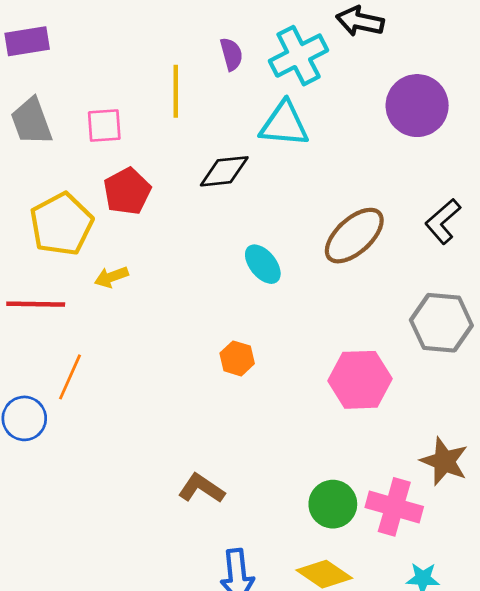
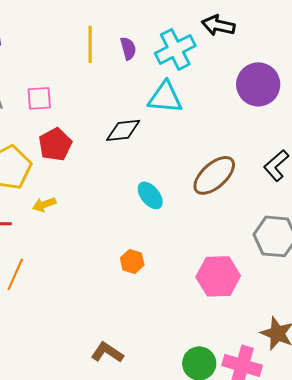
yellow line: (176, 91) -> (90, 44), moved

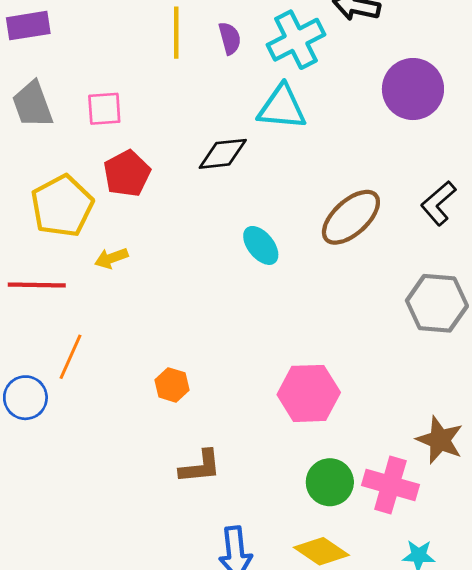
orange hexagon: (132, 261) -> (172, 385), moved
pink hexagon: (218, 276) -> (309, 393), moved
brown L-shape: (107, 352) -> (200, 467), turned 140

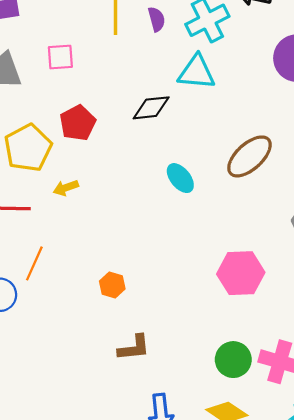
pink square: (104, 109) -> (60, 57), moved
pink hexagon: (309, 393) -> (241, 273), moved

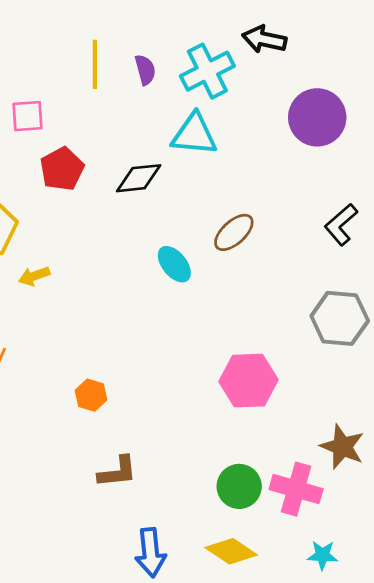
red pentagon: (78, 123) -> (62, 169), moved
brown ellipse: (249, 156) -> (234, 232), moved, size x0.7

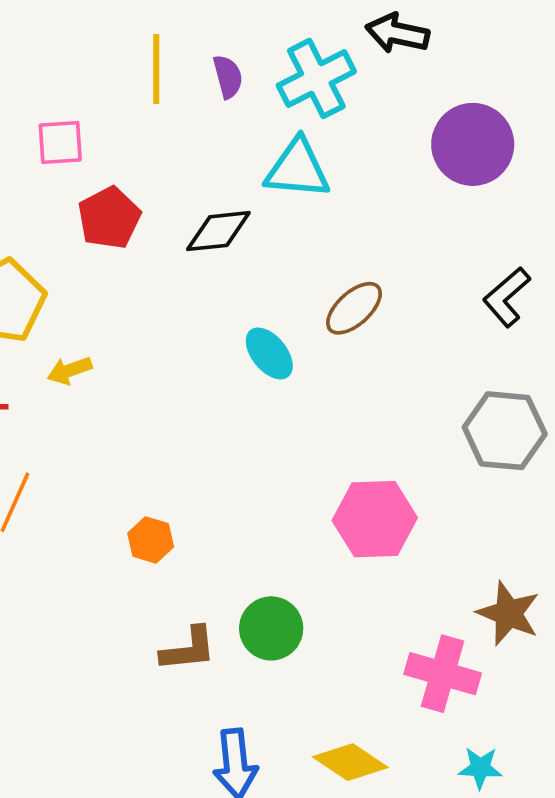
green circle: (239, 486) -> (271, 628), moved

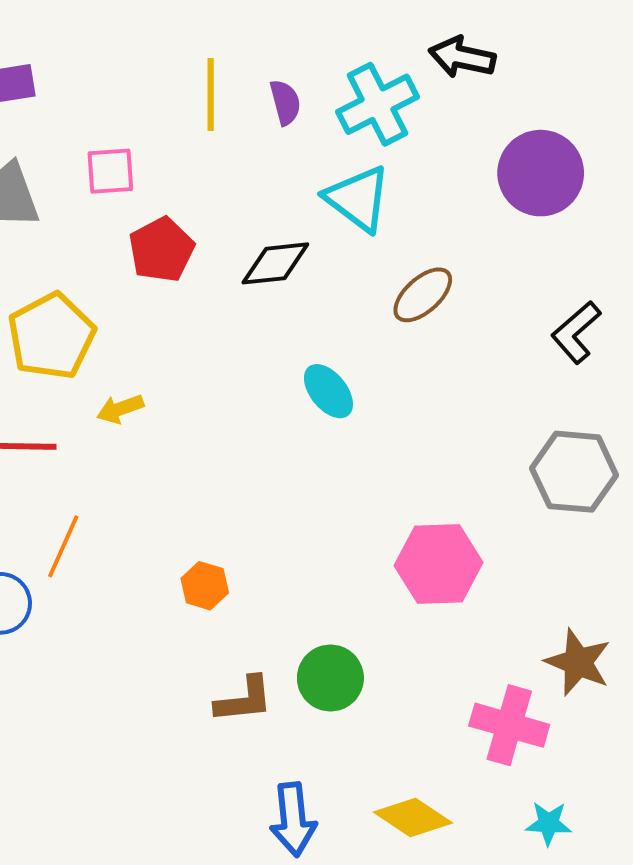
cyan triangle: (298, 169) -> (358, 199), turned 32
brown ellipse: (354, 308) -> (423, 295), moved

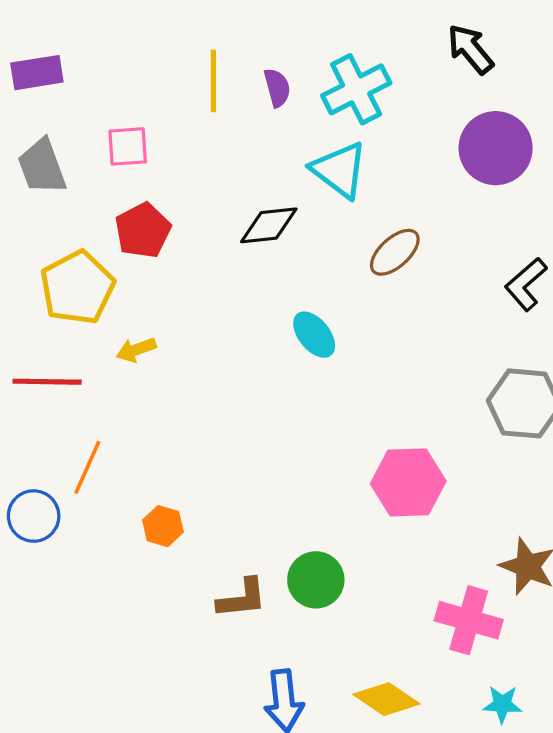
black arrow: (462, 57) -> (470, 49), moved, turned 38
red pentagon: (161, 250) -> (143, 230), moved
orange hexagon: (205, 586) -> (163, 526), moved

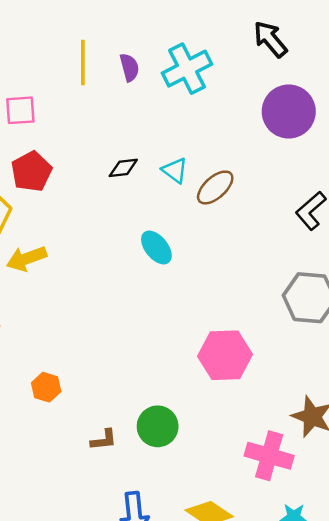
cyan triangle: (339, 170) -> (175, 170), moved, size x0.6
black diamond: (269, 225) -> (123, 168), size x0.7
yellow arrow: (136, 350) -> (27, 259), size x1.4
brown L-shape: (242, 598) -> (104, 440), size x0.7

